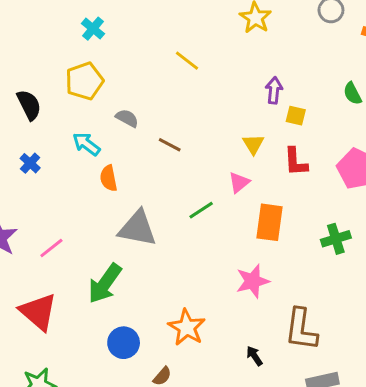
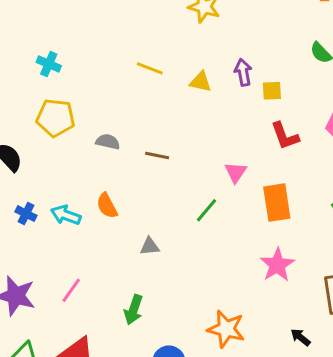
yellow pentagon: (84, 81) -> (55, 118), turned -30
cyan arrow: (86, 144) -> (66, 215), moved
yellow triangle: (253, 144) -> (201, 82), moved, turned -30
gray triangle: (138, 228) -> (150, 246), size x0.5
green arrow: (105, 284) -> (133, 310), size x0.7

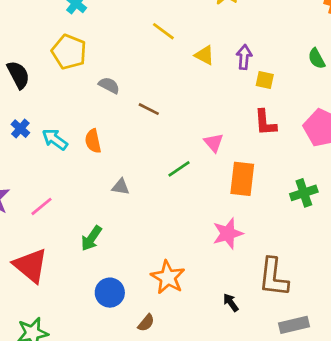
pink triangle: (236, 172) -> (214, 143), turned -30

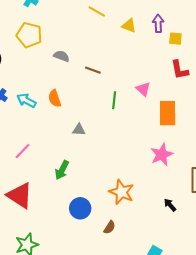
green line: (179, 169) -> (114, 100), moved, turned -42

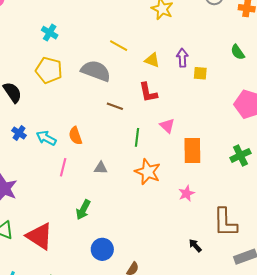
gray semicircle: (62, 56) -> (96, 71), moved, size x1.8
red L-shape: (180, 70) -> (148, 92), moved
pink line: (22, 151) -> (63, 167), moved, turned -30
pink star: (162, 155) -> (186, 193), size x0.7
orange star: (121, 192) -> (148, 172), moved

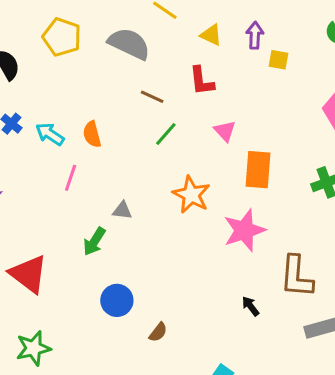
green line: (137, 137) -> (166, 134), moved, turned 30
gray triangle: (101, 168) -> (122, 210), moved
pink star: (186, 193) -> (244, 230), size x1.8

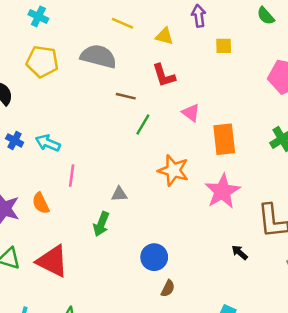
purple arrow: (255, 35) -> (199, 16), moved
orange semicircle: (92, 134) -> (41, 203), moved
blue circle: (117, 300) -> (154, 257), moved

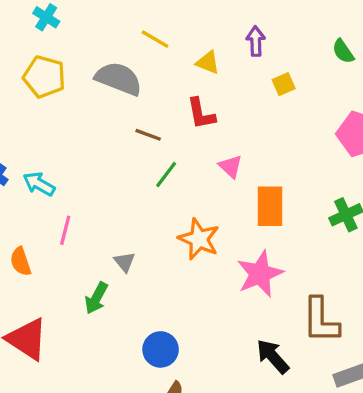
yellow square: (224, 46) -> (284, 84), turned -30
gray triangle: (119, 194) -> (125, 262), turned 48
black arrow: (240, 252) -> (273, 356), size x1.6

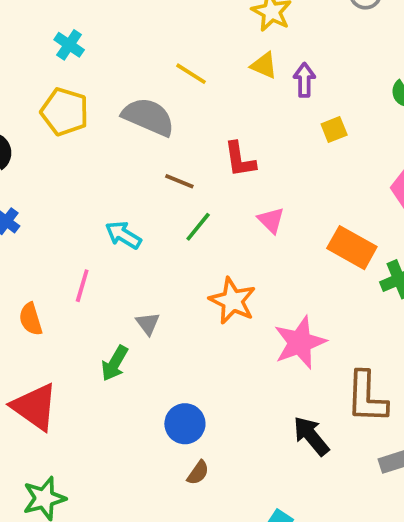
yellow triangle: (208, 62) -> (264, 65), moved
cyan arrow: (39, 184) -> (123, 235), moved
orange rectangle: (270, 206) -> (352, 248), moved, turned -63

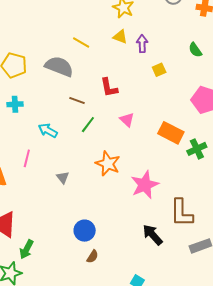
cyan cross: (69, 45) -> (15, 104), moved, turned -35
green arrow: (115, 363) -> (26, 249), moved

